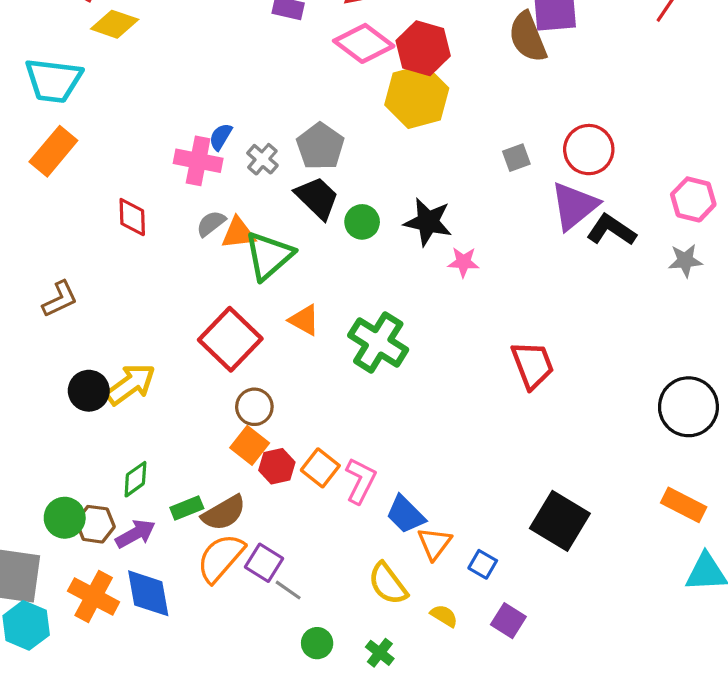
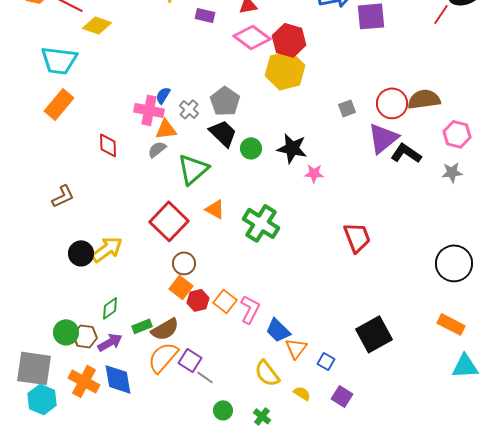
brown semicircle: (528, 37) -> (424, 99), moved, turned 104
orange triangle: (238, 233) -> (166, 129), moved
black square: (560, 521) -> (374, 334), turned 30

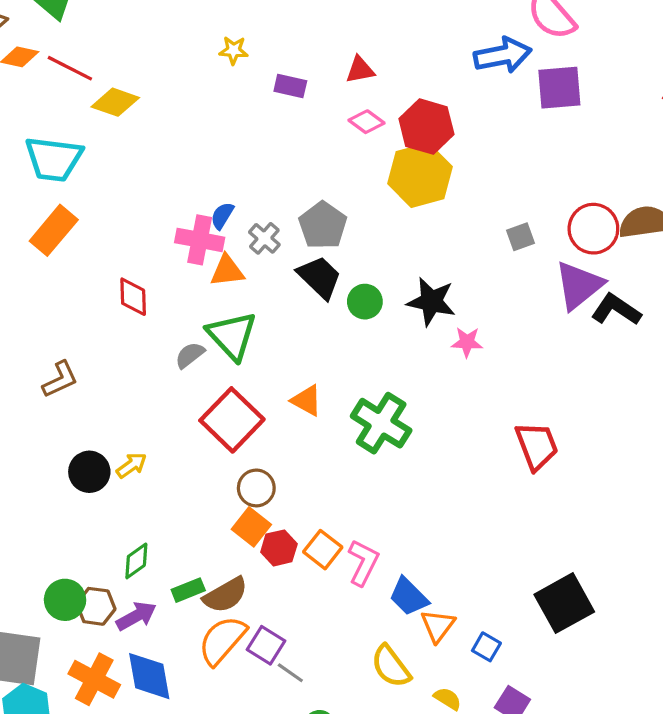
pink diamond: (252, 37) -> (366, 122), size x0.6
gray semicircle: (157, 149) -> (190, 355), moved
green triangle: (193, 169) -> (232, 336), moved, turned -32
yellow arrow: (107, 249) -> (131, 465), size x0.6

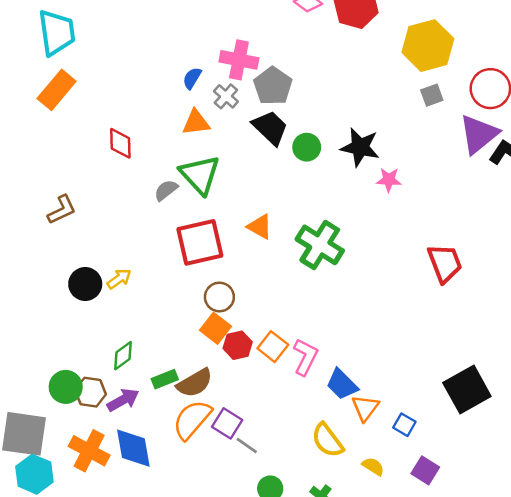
cyan trapezoid: (54, 159) -> (57, 33), turned -105
yellow hexagon: (420, 175) -> (428, 46), moved
pink cross: (200, 240) -> (239, 60), moved
red square: (232, 420) -> (200, 242), turned 33

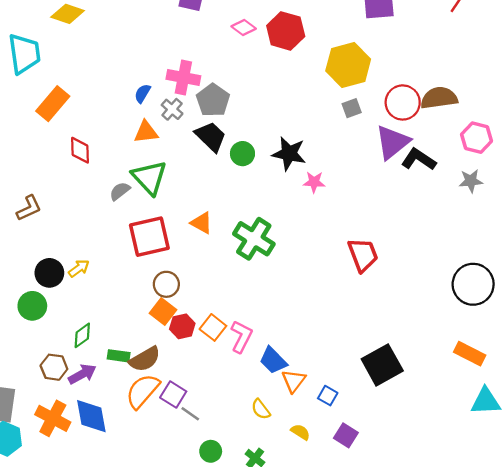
orange rectangle: (57, 90) -> (53, 104), moved
green rectangle: (165, 379) -> (119, 356), turned 30
green circle: (66, 387) -> (32, 306), moved
yellow semicircle: (328, 440) -> (261, 409), size x0.7

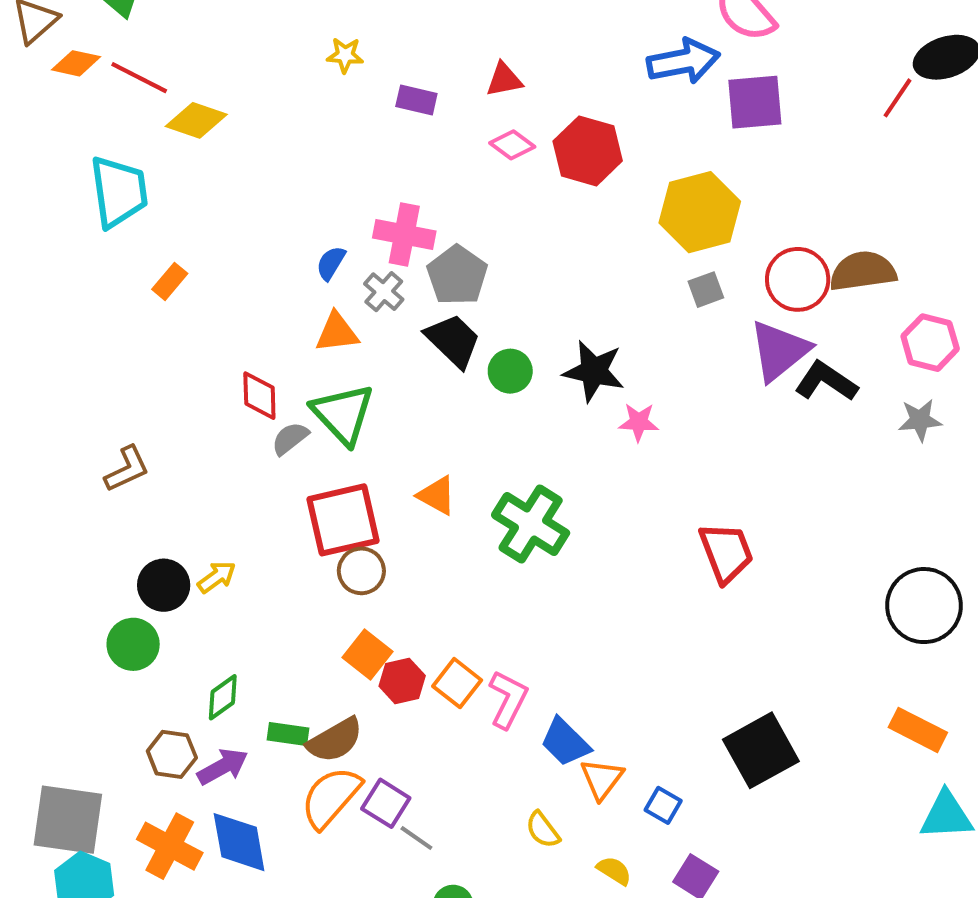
orange rectangle: (53, 104) -> (170, 281), size x0.6
red diamond: (80, 150) -> (259, 396), moved
brown circle: (166, 284) -> (361, 571), moved

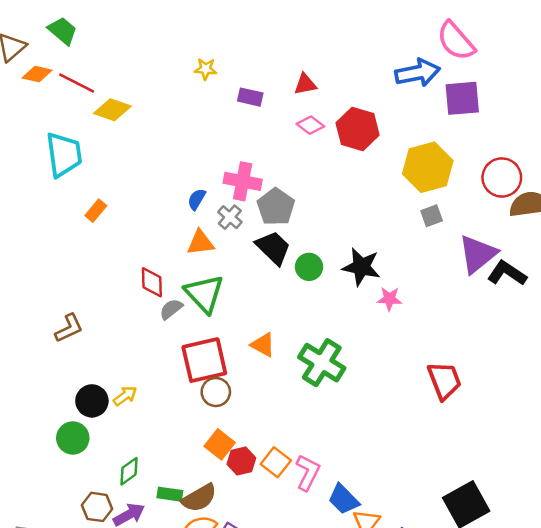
red circle: (798, 279) -> (502, 177), moved

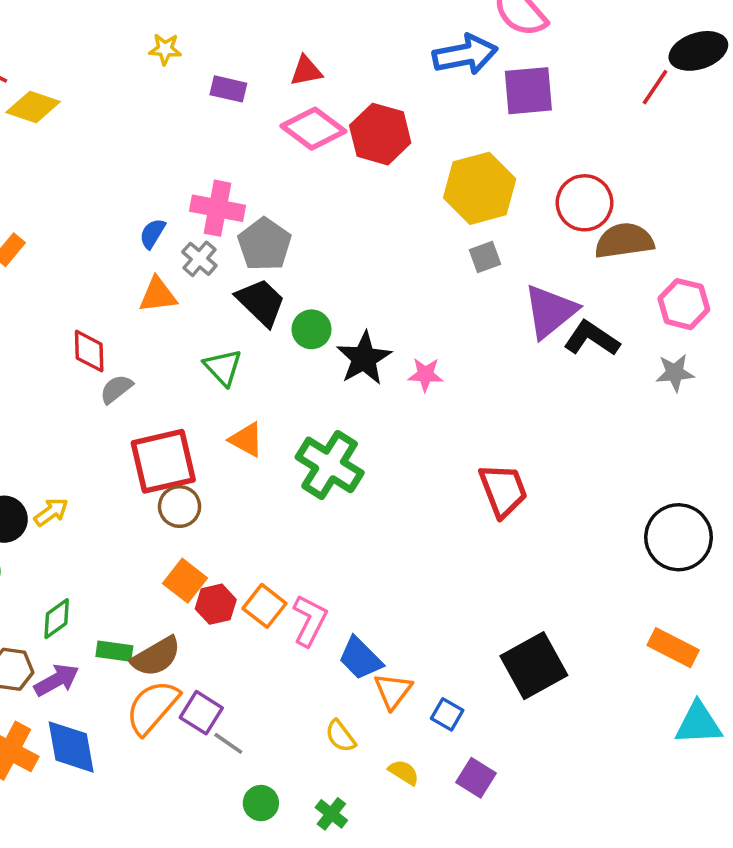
pink diamond: (310, 125) -> (313, 129), size x1.6
black star: (361, 267) -> (364, 358), moved, turned 30
green triangle: (204, 294) -> (223, 367), moved, size x0.7

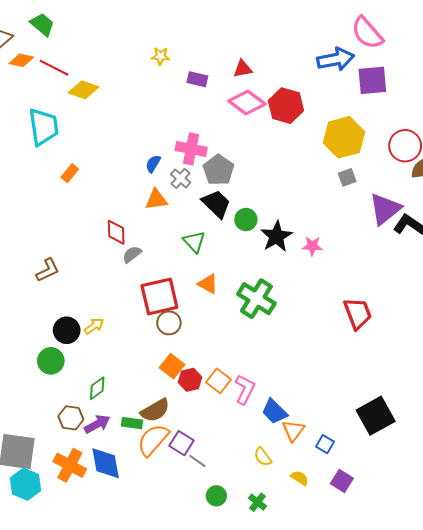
green rectangle: (114, 651) -> (132, 423), moved

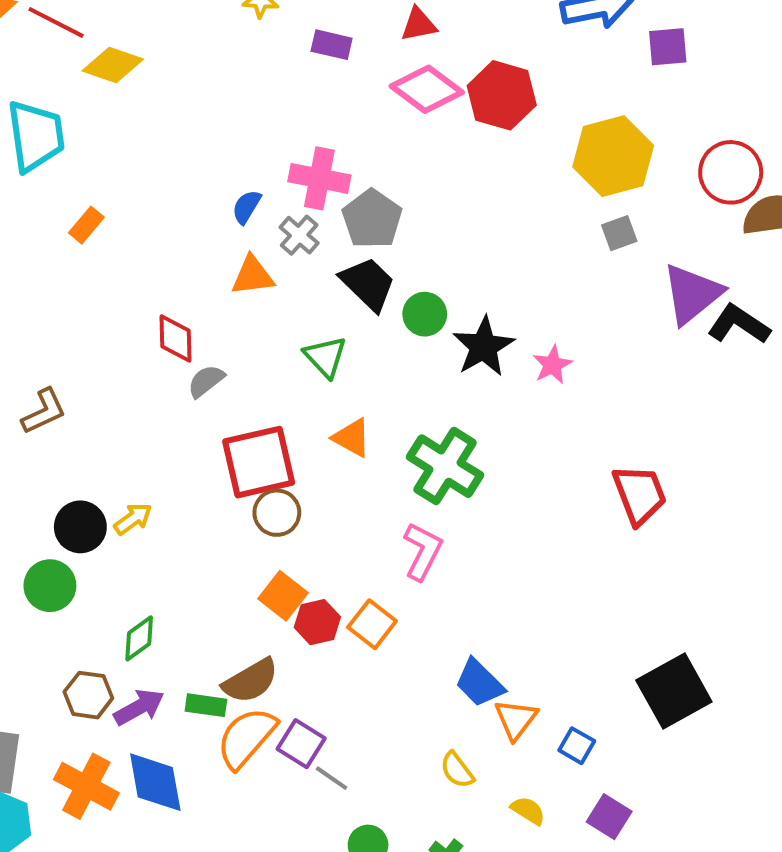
purple square: (372, 80) -> (668, 47), size x0.7
pink star: (312, 246) -> (552, 365), turned -30
pink L-shape: (245, 389) -> (423, 551), moved

